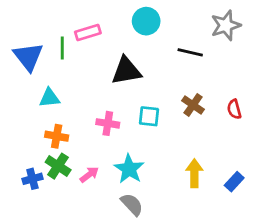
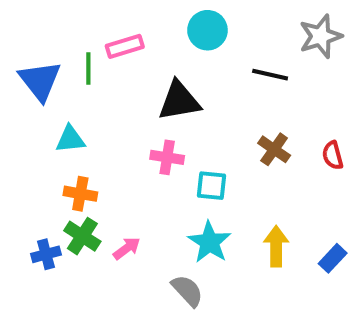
cyan square: (149, 116) -> (212, 186), moved
pink cross: (108, 123) -> (167, 157), moved
cyan star: (129, 169) -> (210, 242), moved

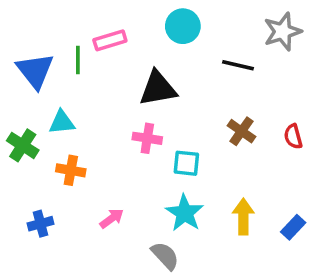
green cross: (82, 236) -> (23, 145), moved

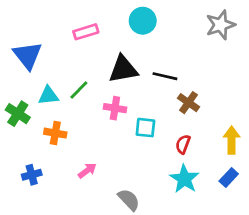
green line: (78, 60) -> (79, 90), moved, turned 45
black line: (238, 65) -> (165, 76), moved
red semicircle: (293, 137) -> (183, 144), moved, turned 36
cyan star: (185, 213) -> (184, 179), moved
yellow arrow: (243, 217) -> (232, 140), moved

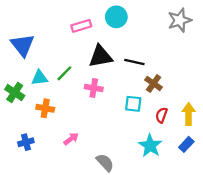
pink rectangle: (86, 32) -> (81, 26), moved
cyan square: (145, 128) -> (133, 104), moved
red semicircle: (183, 144) -> (161, 115), moved

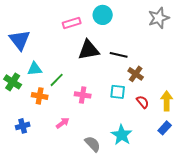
green line: (64, 73) -> (57, 80), moved
pink cross: (94, 88) -> (83, 95), moved
red semicircle: (161, 115) -> (143, 102), turned 120
cyan star: (150, 146) -> (122, 135), moved

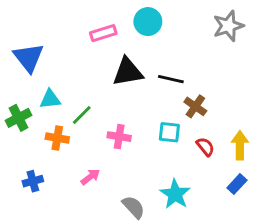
green cross: (13, 82) -> (18, 118), turned 30

